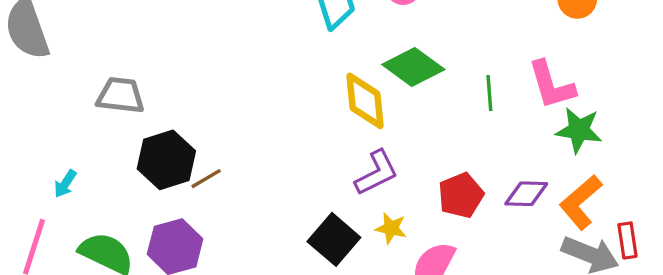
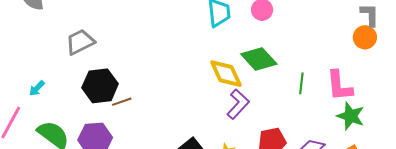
gray trapezoid: (120, 95) -> (80, 42), turned -44
yellow diamond: (365, 101) -> (226, 74), turned -30
purple L-shape: (377, 173) -> (238, 104), moved, turned -32

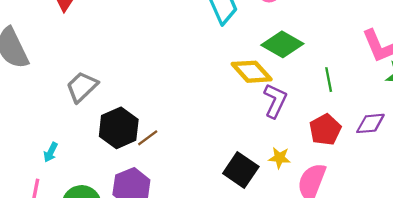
green line: (301, 83) -> (329, 80), moved

